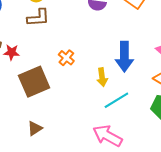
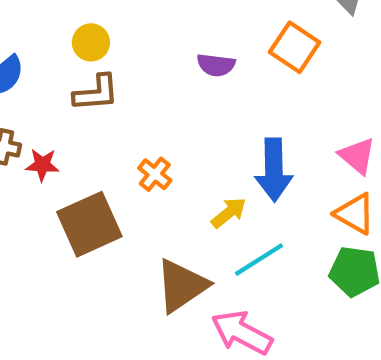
yellow arrow: (102, 77) -> (229, 213), turned -120
brown triangle: (35, 128) -> (182, 286), moved, size x1.8

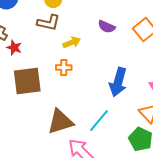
orange cross: (155, 174) -> (64, 67), turned 35
yellow arrow: (229, 213) -> (72, 42), moved
cyan line: (259, 260) -> (99, 121), turned -35

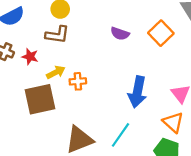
yellow arrow: (72, 42) -> (56, 72), moved
red star: (14, 48) -> (30, 57), moved

